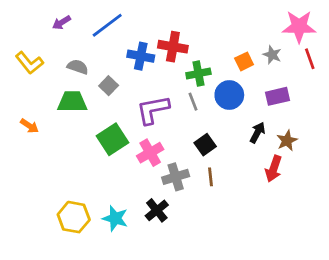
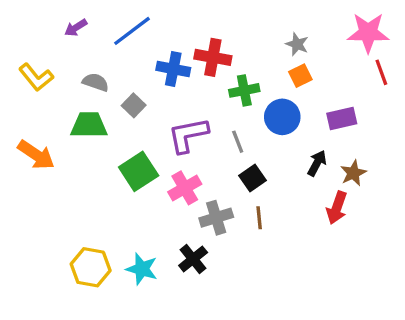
gray star: (272, 55) -> (297, 44), moved
gray line: (193, 102) -> (238, 142), moved
orange arrow: (29, 126) -> (36, 155), size x1.6

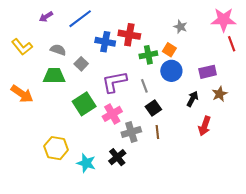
orange square: (300, 76) -> (169, 50), moved, turned -32
brown star: (353, 173) -> (220, 94), moved
yellow hexagon: (91, 267) -> (56, 148), moved

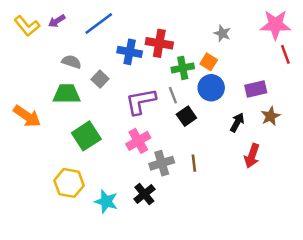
yellow L-shape: (22, 47) -> (27, 26), moved
gray line: (144, 86) -> (173, 95), moved
green square: (84, 104) -> (86, 136), moved
black square: (153, 108) -> (186, 116), moved

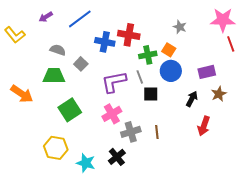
yellow L-shape: (27, 26) -> (15, 35), moved
black square: (186, 116) -> (151, 94), turned 35

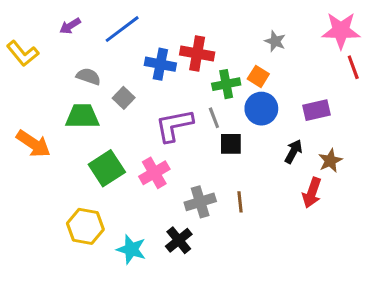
brown star: (219, 94) -> (330, 161), moved
pink cross: (112, 114) -> (154, 173), moved

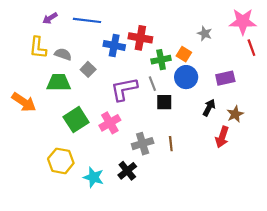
blue line: (122, 29) -> (87, 20), turned 44
gray star: (275, 41) -> (205, 33), moved
yellow L-shape: (23, 53) -> (38, 48), moved, turned 45

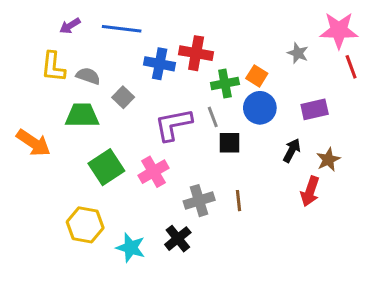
gray star: (205, 33) -> (298, 53), moved

